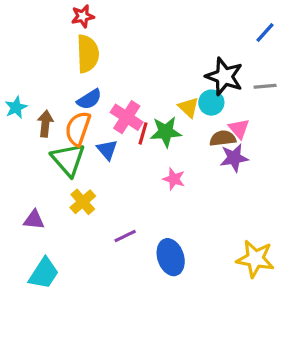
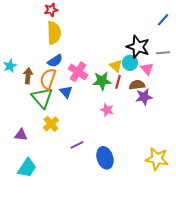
pink triangle: (239, 129) -> (147, 69), moved
red line: (143, 133) -> (118, 82), moved

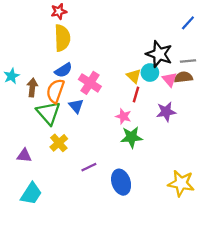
green star: (102, 81) -> (131, 137), moved
brown semicircle: (137, 85) -> (183, 77), moved
pink star: (107, 110) -> (123, 116), moved

